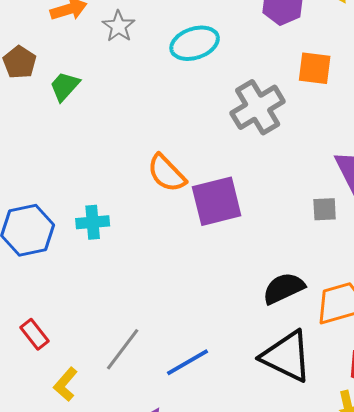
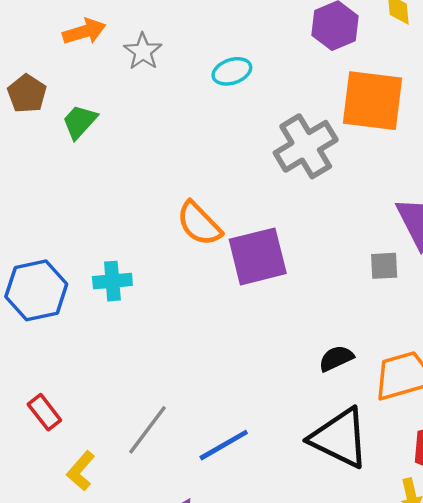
cyan ellipse: (195, 43) -> (232, 71), size x0.7
orange square: (315, 68) -> (372, 101), size x1.6
black semicircle: (284, 288) -> (336, 358), size x0.7

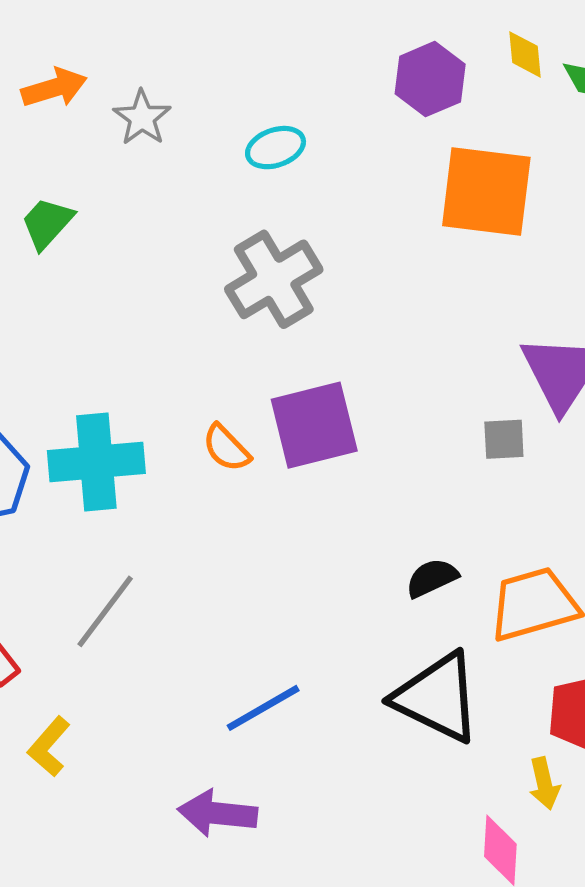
gray cross: (306, 146) -> (274, 279), moved
orange semicircle: (199, 224) -> (226, 448), moved, size x0.7
cyan cross: (112, 281) -> (96, 462), size x1.6
gray line: (148, 430) -> (105, 611), moved

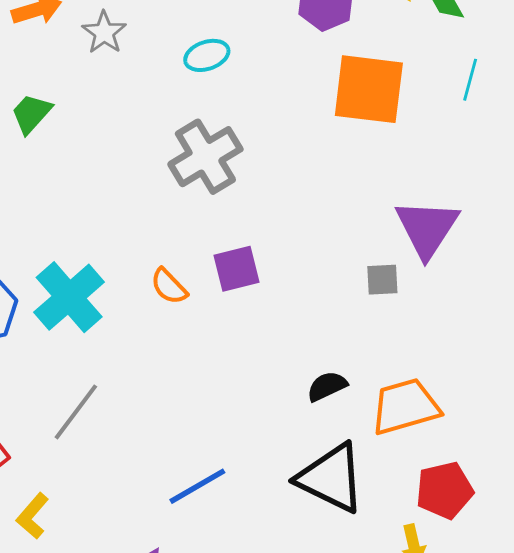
purple square: (314, 425) -> (237, 269), size x0.7
cyan cross: (96, 462) -> (69, 297), turned -36

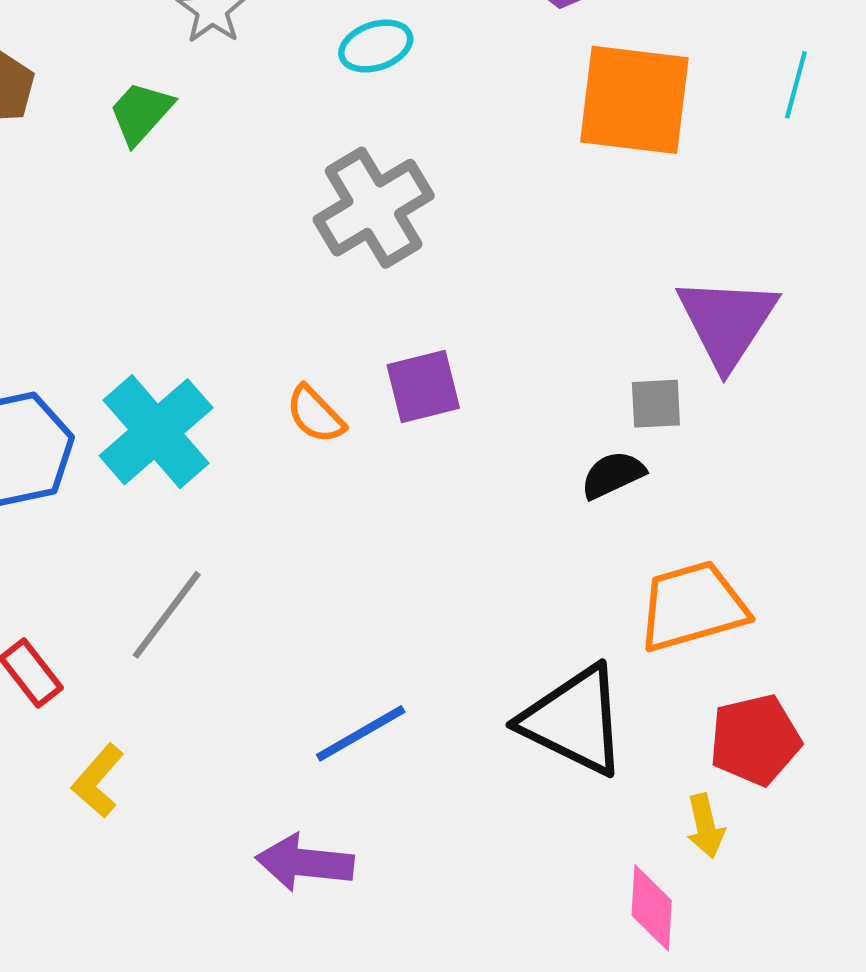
green trapezoid: (31, 113) -> (141, 113), moved
black semicircle: (327, 386) -> (613, 475), moved

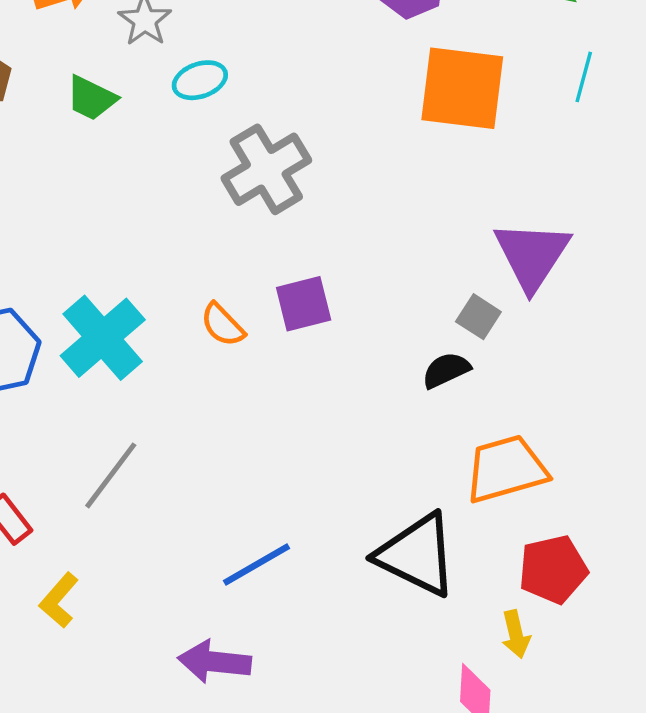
cyan ellipse: (376, 46) -> (200, 80), moved
green trapezoid: (141, 113) -> (91, 98), turned -106
gray square: (656, 404) -> (478, 317), turned 36

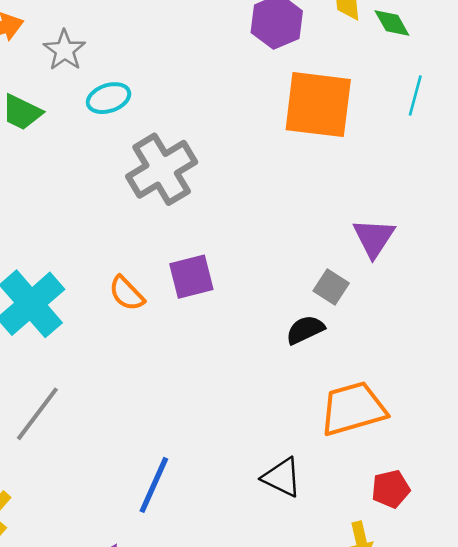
purple triangle: (532, 255) -> (374, 238), size x0.7
black triangle: (417, 555) -> (282, 477), size x0.6
blue line: (257, 565) -> (154, 485), turned -36
red pentagon: (553, 569) -> (391, 489), size x0.7

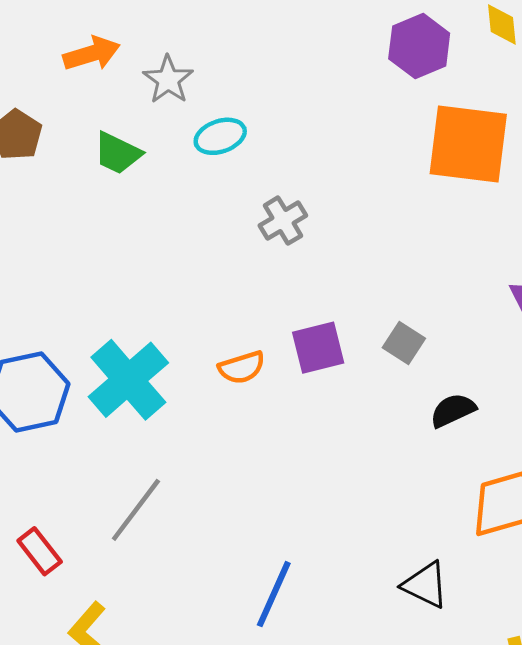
gray cross: (162, 169) -> (283, 221), size x0.6
gray square: (331, 287) -> (404, 343), moved
orange semicircle: (127, 293) -> (242, 367), turned -63

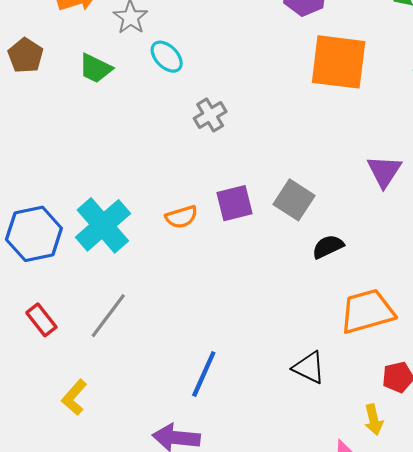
cyan ellipse: (220, 136) -> (167, 57), turned 64
gray square: (404, 343) -> (294, 200), size x1.4
red rectangle: (40, 551) -> (41, 320), moved

